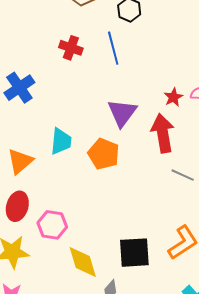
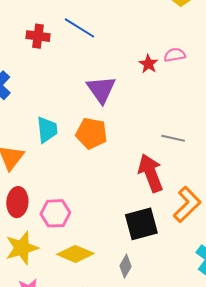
blue line: (113, 48) -> (80, 28), turned -32
red arrow: (163, 133) -> (151, 173), moved
yellow diamond: (83, 262) -> (75, 254), moved, turned -39

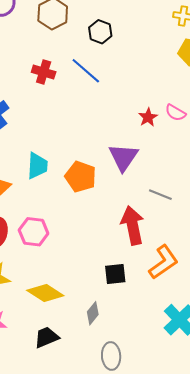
pink semicircle: (175, 55) -> (176, 113), turned -150
purple triangle: (101, 90) -> (123, 157), moved
pink hexagon: (55, 213) -> (34, 232), moved
black square: (141, 224) -> (115, 274), size x0.7

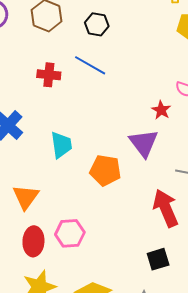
red star: (148, 117) -> (161, 110), moved
cyan trapezoid: (37, 166) -> (61, 145), moved

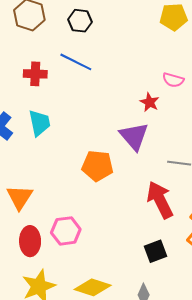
cyan trapezoid: (61, 145) -> (39, 123), moved

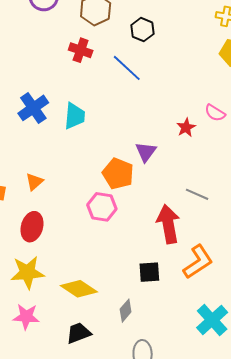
red cross: (35, 74) -> (81, 50), moved
purple triangle: (134, 136) -> (146, 152), moved, size x0.7
orange triangle: (20, 197) -> (34, 182), size x0.7
pink hexagon: (66, 231) -> (102, 207), moved

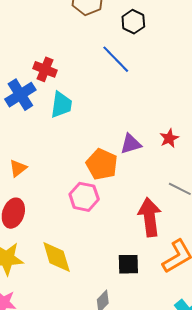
red cross: (81, 50) -> (45, 69), moved
red star: (186, 127) -> (169, 138), moved
purple triangle: (146, 152) -> (131, 144), turned 35
yellow diamond: (79, 289) -> (57, 257), moved, turned 36

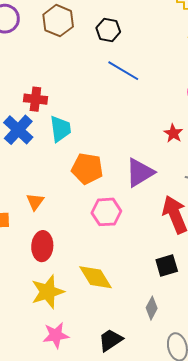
blue line: (116, 59) -> (123, 71), moved
purple triangle: (131, 144) -> (140, 173), moved, size x1.4
orange pentagon: (102, 164) -> (87, 169), moved

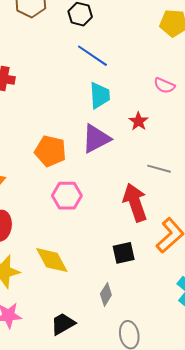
cyan trapezoid: (60, 129) -> (100, 96), moved
purple triangle: (140, 173) -> (96, 139), moved

